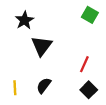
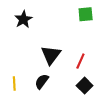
green square: (90, 15) -> (86, 14), turned -35
black triangle: (42, 46) -> (51, 55), moved

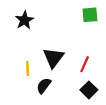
yellow line: (14, 83) -> (28, 68), moved

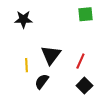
black star: (24, 20) -> (23, 19), turned 30

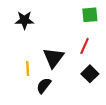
red line: (80, 61) -> (85, 46), moved
black square: (84, 86) -> (90, 74), moved

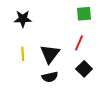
yellow line: (28, 68) -> (23, 54), moved
black semicircle: (44, 86) -> (50, 77), moved, turned -140

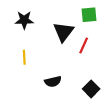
black triangle: (50, 54) -> (64, 32), moved
black square: (84, 69) -> (91, 89), moved

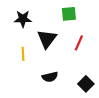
green square: (89, 15) -> (69, 14), moved
black triangle: (64, 32) -> (47, 39), moved

